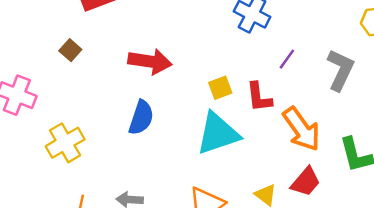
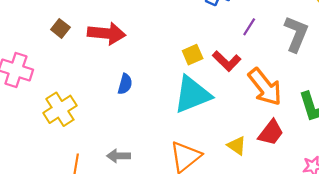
red arrow: (150, 61) -> (107, 33), moved
red L-shape: (259, 97) -> (227, 61), turned -36
blue semicircle: (141, 118) -> (125, 84), size x0.7

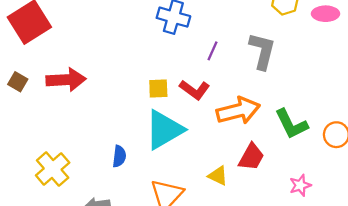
yellow square: (193, 55) -> (158, 88), turned 30
blue semicircle: (125, 84) -> (119, 156), moved
orange arrow: (265, 87) -> (238, 111), turned -57
yellow cross: (60, 109) -> (53, 169), moved

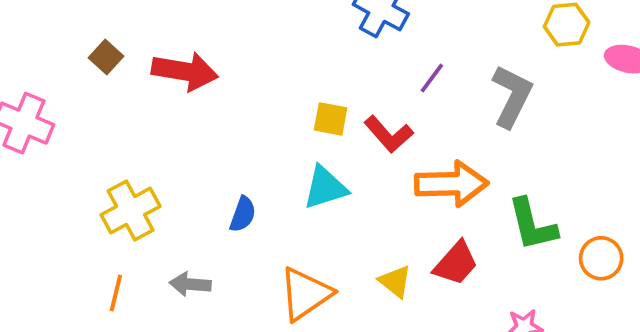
cyan triangle: (164, 130) -> (325, 188), size x0.7

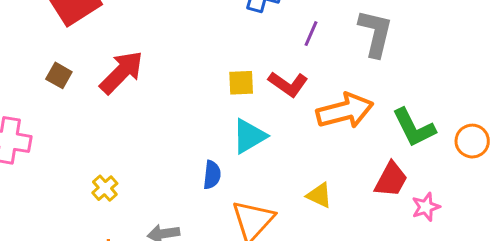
red arrow: (185, 71) -> (122, 72), turned -42
yellow cross: (131, 210) -> (105, 188), size x0.6
blue semicircle: (243, 214) -> (212, 175), moved
red trapezoid: (456, 263) -> (391, 180), moved

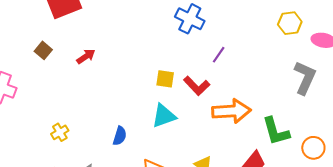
gray L-shape: (375, 33) -> (305, 78), moved
red arrow: (122, 72) -> (86, 56), size x0.6
blue semicircle: (212, 175) -> (120, 136), moved

